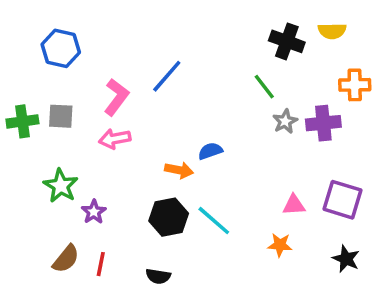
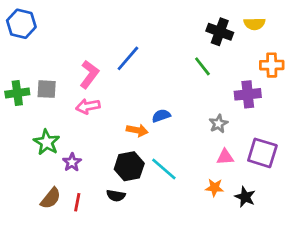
blue hexagon: (61, 48) -> (21, 24), moved
gray star: (285, 121) -> (218, 124), moved
black star: (346, 259) -> (245, 197), moved
black semicircle: (158, 276) -> (116, 196), moved

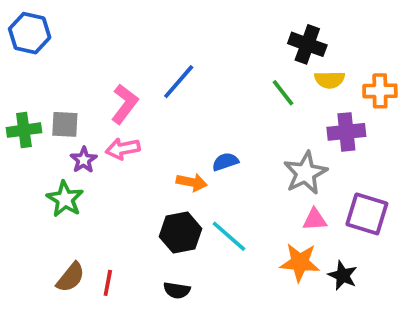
yellow semicircle: (254, 24) -> (330, 80), moved
gray star: (218, 124) -> (305, 173), size x1.6
purple star: (72, 162) -> (84, 160), moved
orange star: (214, 188) -> (300, 262), size x1.5
black semicircle: (116, 196) -> (177, 290), moved

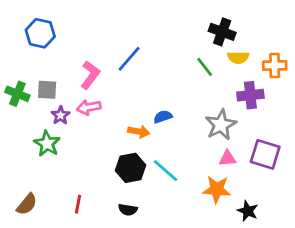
blue hexagon: (30, 33) -> (40, 33), moved
green cross: (24, 130) -> (17, 94), turned 30
black star: (343, 275) -> (248, 211), moved
brown semicircle: (71, 277) -> (27, 204), moved

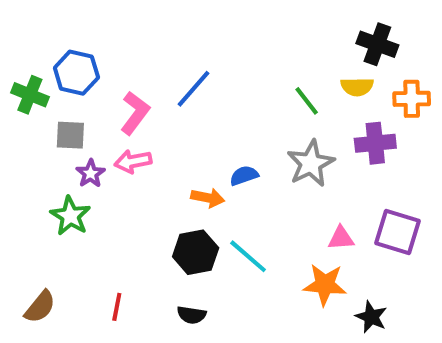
black cross: (222, 32) -> (377, 44), moved
blue hexagon: (40, 33) -> (76, 73), moved
green cross: (17, 94) -> (30, 95), moved
gray star: (221, 125) -> (311, 163), moved

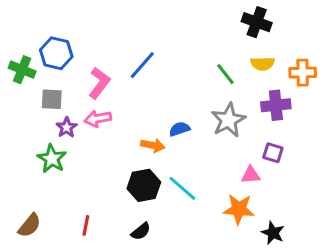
black cross: (377, 44) -> (257, 22), moved
purple square: (398, 232) -> (273, 153), moved, size x0.6
black semicircle: (192, 315) -> (141, 231), turned -48

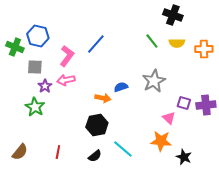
green line: (225, 74) -> (152, 41), moved
purple cross: (276, 105) -> (206, 105), moved
pink triangle: (251, 175) -> (169, 118), turned 48
cyan line: (182, 188) -> (123, 149), moved

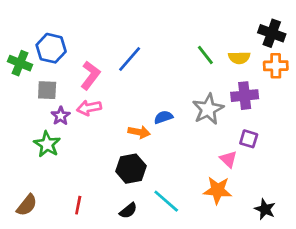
black cross: (173, 15) -> (272, 33), moved
purple cross: (206, 105) -> (245, 96), moved
black star: (184, 157) -> (265, 209), moved

